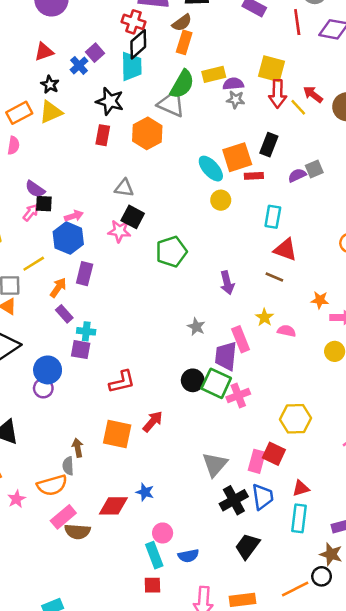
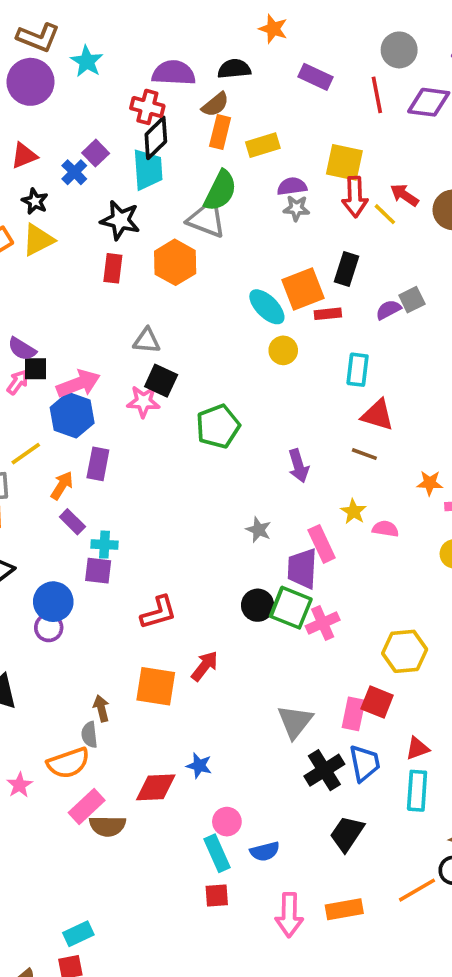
yellow rectangle: (214, 74) -> (263, 145), moved
pink arrow: (74, 216) -> (78, 384), size x1.6

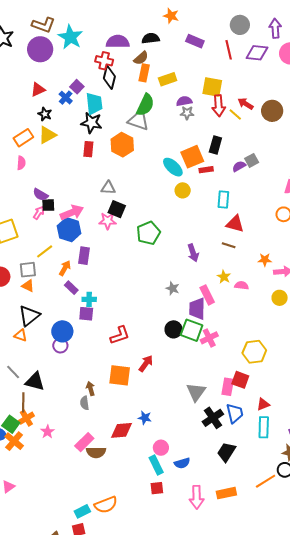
cyan star: (87, 61) -> (70, 37), size x1.4
black diamond: (156, 138) -> (109, 77), turned -30
cyan trapezoid: (148, 170) -> (94, 104), moved
orange semicircle: (68, 763) -> (106, 505), moved

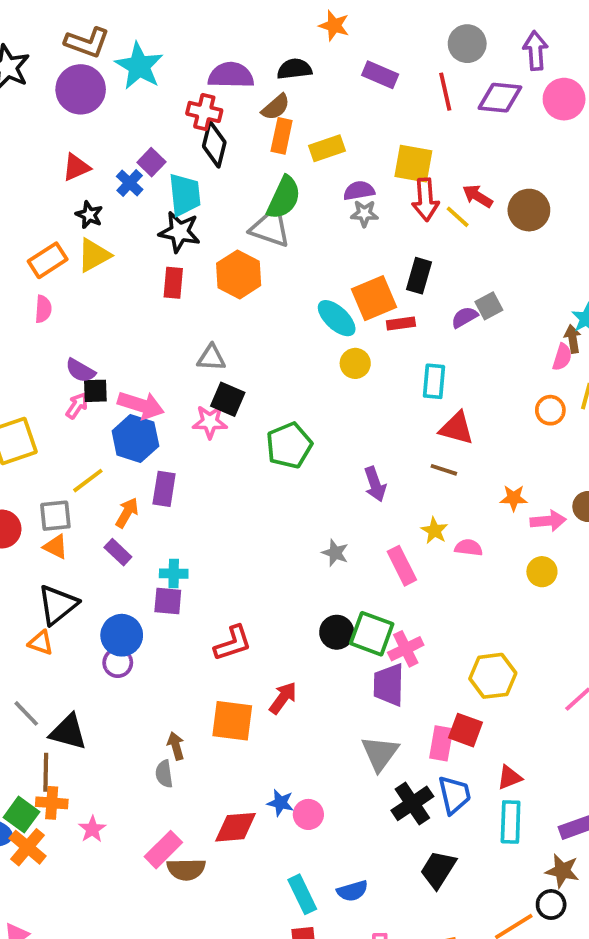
pink arrow: (72, 212) -> (141, 405), turned 40
purple rectangle: (71, 288) -> (118, 552), moved
purple trapezoid: (197, 309) -> (389, 685), moved
orange cross: (26, 418) -> (52, 803), turned 35
pink circle: (161, 448) -> (308, 814), moved

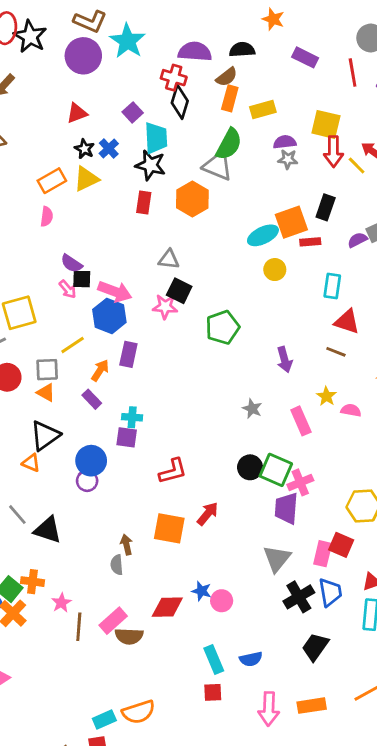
blue cross: (130, 183) -> (109, 149), moved
cyan ellipse: (337, 318) -> (263, 235), turned -72
pink arrow: (77, 406) -> (68, 289), turned 102
brown line: (46, 772) -> (79, 627), moved

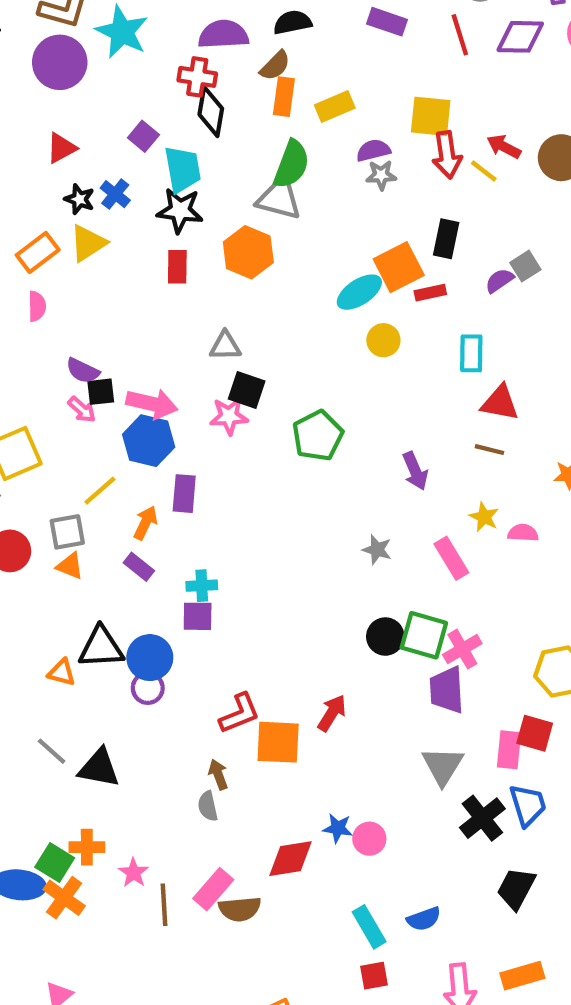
black triangle: (45, 435) -> (101, 647), moved, turned 40
red L-shape: (173, 471) -> (240, 713), moved

